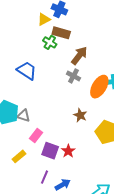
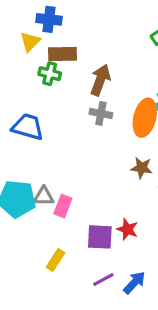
brown star: (80, 115) -> (142, 168), moved
pink rectangle: (36, 136) -> (63, 206), moved
purple line: (44, 177) -> (103, 280), turned 56

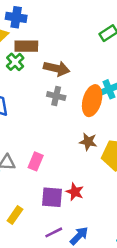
green cross: (50, 74) -> (15, 62), turned 30
brown arrow: (100, 80) -> (57, 68), turned 80
pink rectangle: (63, 206) -> (36, 161), moved

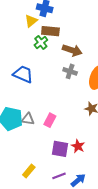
yellow rectangle: (15, 215) -> (29, 171), moved

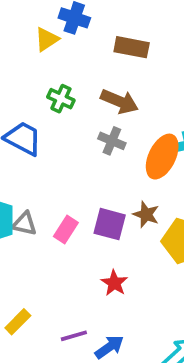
brown rectangle: (50, 31) -> (132, 47), moved
green cross: (41, 42) -> (61, 99), moved, turned -32
purple square: (60, 149) -> (110, 224), moved

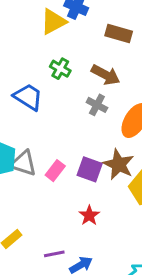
yellow triangle: (47, 39) -> (53, 22), size x1.4
brown star: (146, 214) -> (119, 164), size x1.5
gray triangle: (24, 224) -> (23, 163), size x1.4

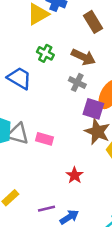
brown rectangle: (119, 33) -> (93, 22), turned 45
purple square: (90, 169) -> (93, 109), moved
pink rectangle: (55, 171) -> (45, 139), turned 70

